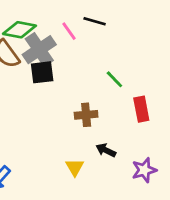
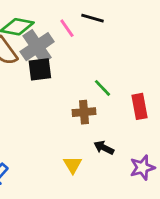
green line: (114, 79) -> (103, 88), moved

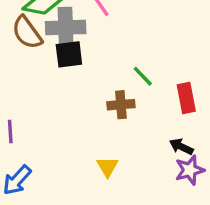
gray cross: (37, 47) -> (66, 28), turned 32
black arrow: (104, 148) -> (181, 147), moved

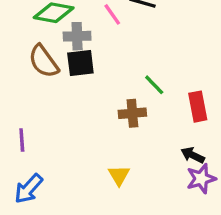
gray cross: (66, 28) -> (77, 36), size x0.7
brown semicircle: (27, 33) -> (44, 61), moved

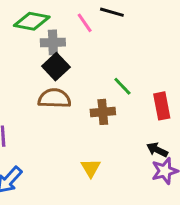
brown semicircle: (44, 61) -> (54, 98), moved, turned 128
black square: (80, 63) -> (56, 67), turned -36

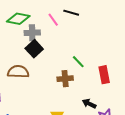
brown semicircle: (54, 98) -> (18, 72), moved
black arrow: (157, 150) -> (89, 104), moved

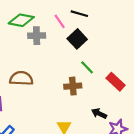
black square: (34, 49) -> (77, 39), moved
red rectangle: (104, 75) -> (116, 82), turned -36

